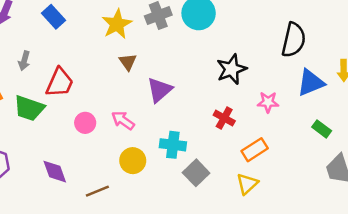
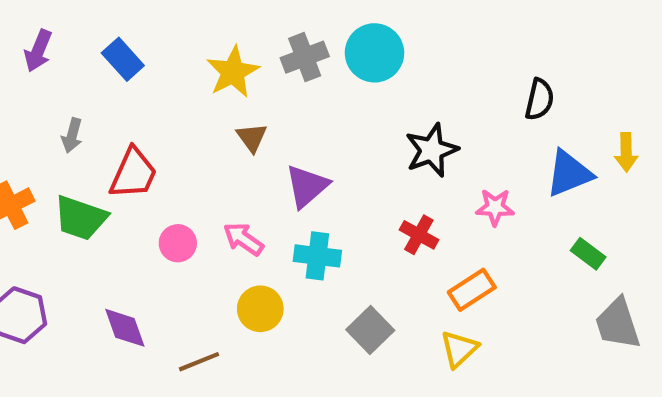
black semicircle: (294, 40) -> (539, 99), size x0.7
cyan cross: (173, 145) -> (317, 256), moved

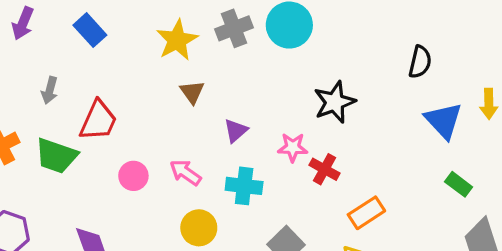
blue triangle: (569, 173) -> (444, 121), turned -51
purple triangle: (307, 186) -> (236, 131), size x0.7
pink star: (495, 207) -> (293, 147), moved

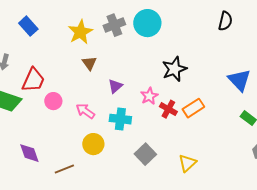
black semicircle: (420, 62) -> (225, 21), moved
pink star: (293, 147) -> (149, 96), turned -30
pink circle: (133, 176) -> (53, 101), moved
orange rectangle: (366, 213) -> (193, 108), moved

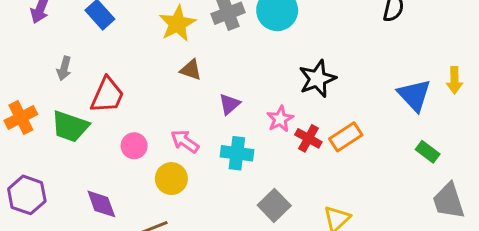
brown triangle: (89, 63) -> (191, 70), turned -35
pink circle: (53, 101) -> (134, 146), moved
yellow circle: (93, 144) -> (171, 179), moved

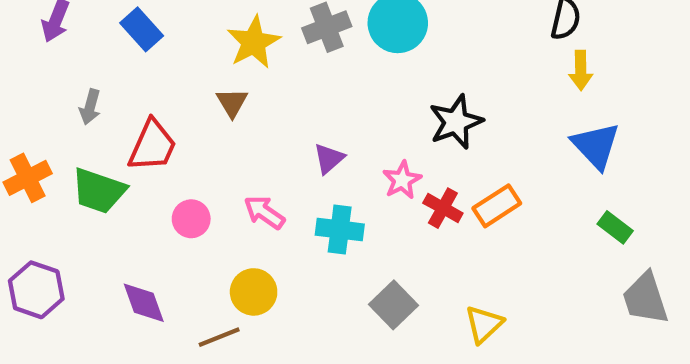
brown triangle: (191, 70) -> (232, 103), moved, turned 40
yellow arrow: (454, 80) -> (581, 70), moved
yellow circle: (171, 179) -> (254, 292), moved

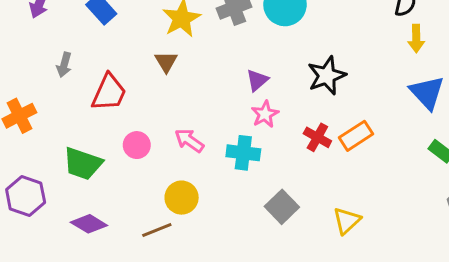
purple triangle: (329, 159) -> (257, 80), moved
pink star: (402, 180) -> (265, 114), moved
green trapezoid: (99, 191) -> (83, 164), moved
purple diamond: (144, 303) -> (89, 224), moved, turned -39

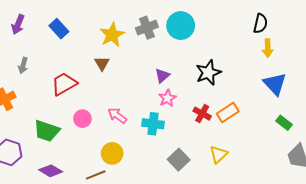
gray arrow: (64, 65) -> (23, 65), moved
red trapezoid: (109, 93) -> (64, 84), turned -144
yellow triangle: (347, 221) -> (219, 154), moved

